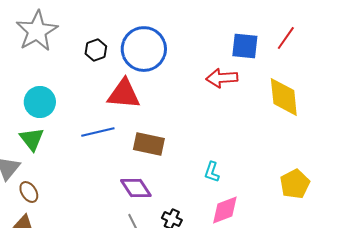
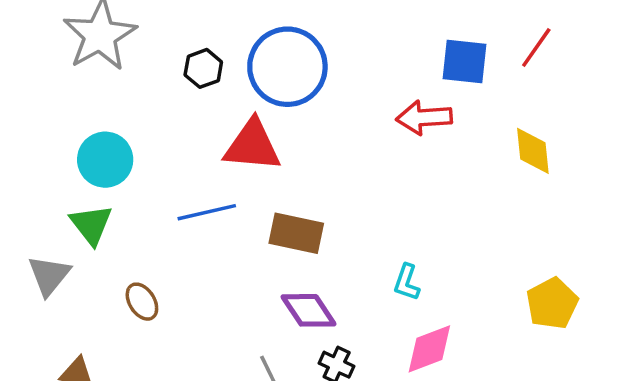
yellow diamond: (284, 97) -> (533, 151), size x0.7
purple diamond: (136, 188) -> (308, 310), moved
brown ellipse: (29, 192) -> (142, 302), moved

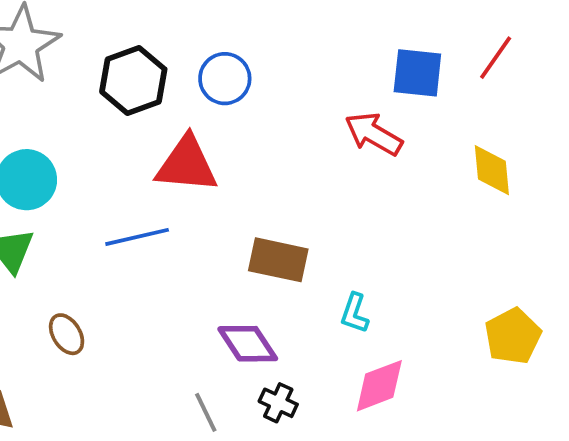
blue circle: (287, 67) -> (225, 79), size x0.6
black hexagon: (203, 68) -> (133, 81), size x1.6
red arrow: (424, 118) -> (374, 134), turned 34
brown rectangle: (296, 233) -> (278, 260), moved

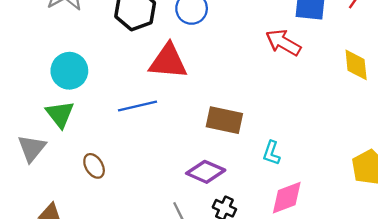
purple diamond: (248, 344) -> (206, 172), turned -33

